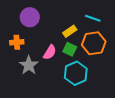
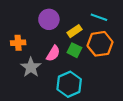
purple circle: (30, 17) -> (49, 19), moved
cyan hexagon: (76, 73) -> (69, 84), moved

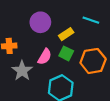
orange hexagon: (100, 44) -> (93, 61), moved

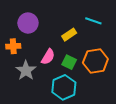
purple circle: (40, 22) -> (28, 23), moved
green square: (66, 53) -> (69, 62), moved

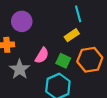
cyan line: (93, 21) -> (78, 14), moved, turned 56
yellow rectangle: (69, 35) -> (72, 35), moved

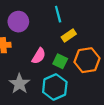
cyan line: (78, 14) -> (58, 14), moved
gray star: (20, 69) -> (19, 84), moved

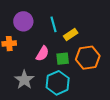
cyan line: (58, 14) -> (54, 24), moved
green square: (60, 61) -> (63, 59), turned -32

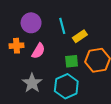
pink semicircle: (42, 54) -> (38, 51), moved

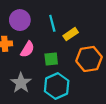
green square: (72, 61) -> (51, 59), moved

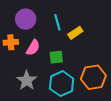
orange hexagon: (89, 59) -> (93, 77), moved

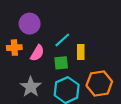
cyan line: (57, 22) -> (62, 40), moved, turned 63
yellow rectangle: (75, 33) -> (81, 52), moved, turned -56

